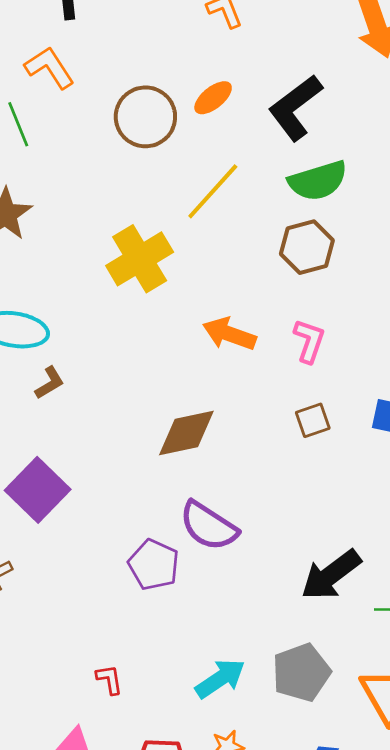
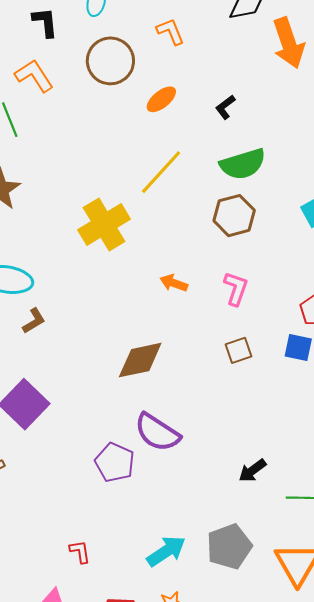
black L-shape: (295, 108) -> (225, 107), size x0.5
brown circle: (145, 117) -> (110, 61), moved
orange arrow: (229, 334) -> (174, 283), size x0.7
black arrow: (331, 575) -> (252, 471), size x0.6

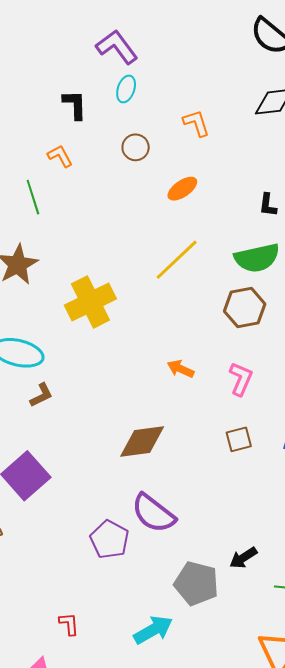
brown circle: (110, 61) -> (136, 147), size x0.6
orange L-shape: (34, 76) -> (60, 156), size x0.7
black L-shape: (225, 107) -> (268, 205), moved, turned -50
yellow cross: (104, 224) -> (90, 302), moved
gray pentagon: (229, 547) -> (196, 583), moved, turned 30

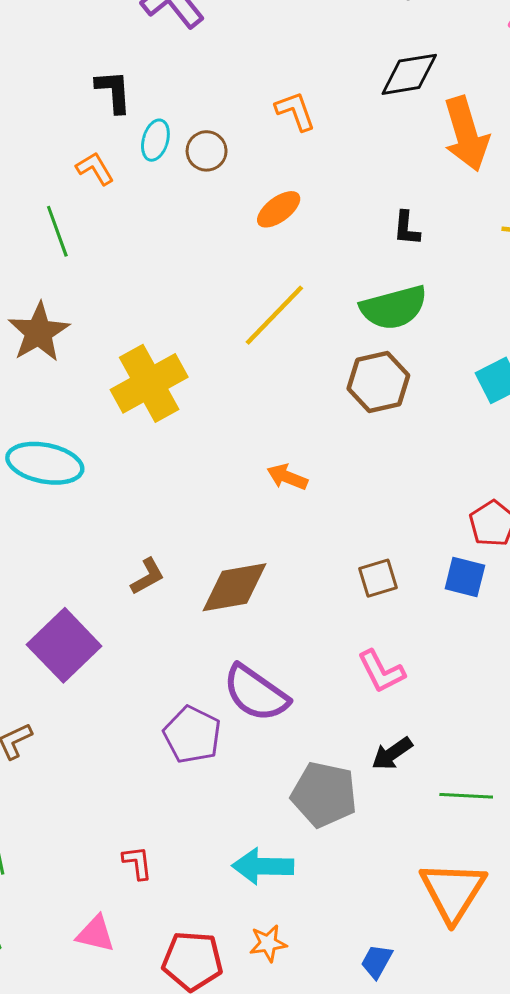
cyan ellipse: (126, 89) -> (155, 140), moved
pink L-shape: (241, 379) -> (381, 671), moved, turned 132
brown L-shape: (41, 395) -> (148, 576), moved
cyan arrow: (153, 630) -> (263, 866), turned -147

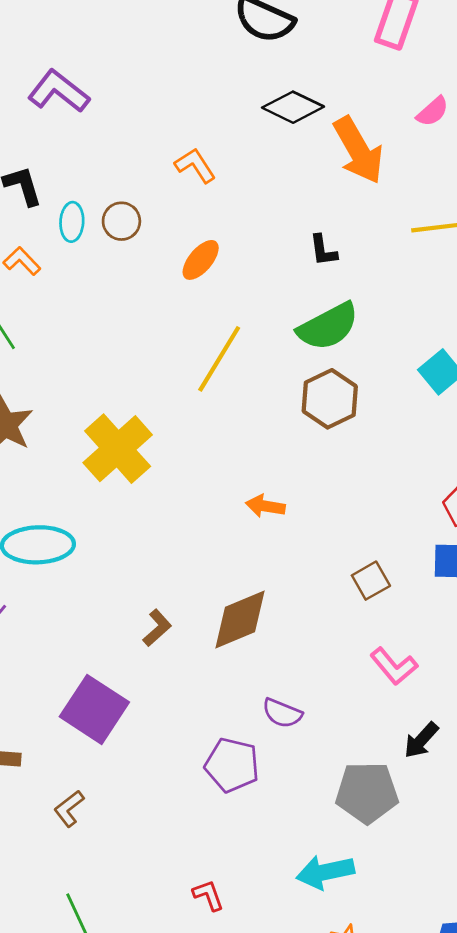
black diamond: (409, 74) -> (293, 107), turned 48
purple semicircle: (256, 693) -> (282, 713), size x0.6

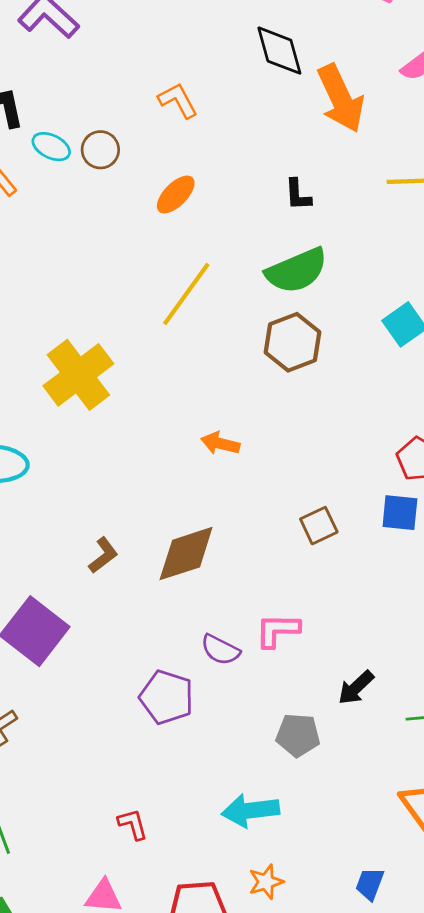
black diamond: (293, 107) -> (279, 51), turned 44
cyan ellipse: (72, 222) -> (51, 147), turned -72
pink L-shape: (394, 666) -> (277, 630), moved, turned 126
gray pentagon: (367, 793) -> (298, 735), size x0.7

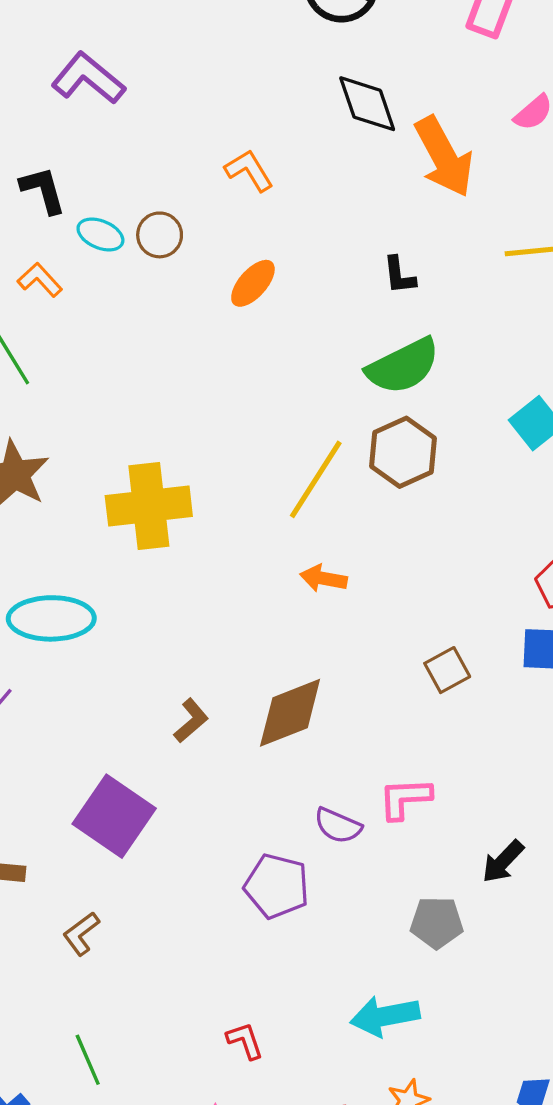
yellow line: (186, 294) -> (316, 479), moved
yellow cross: (78, 375) -> (149, 506), turned 34

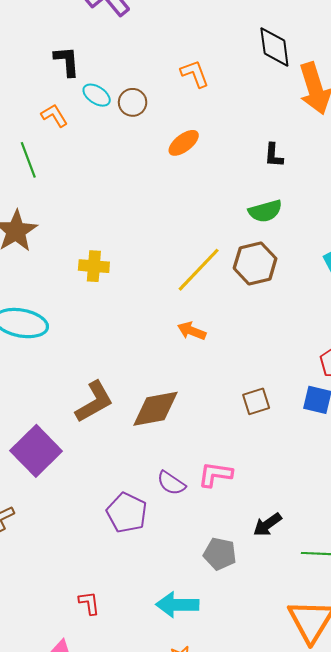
green semicircle: (403, 366) -> (265, 211), size x0.7
yellow cross: (149, 506) -> (94, 266), size x0.6
brown L-shape: (191, 721) -> (94, 402), size x1.6

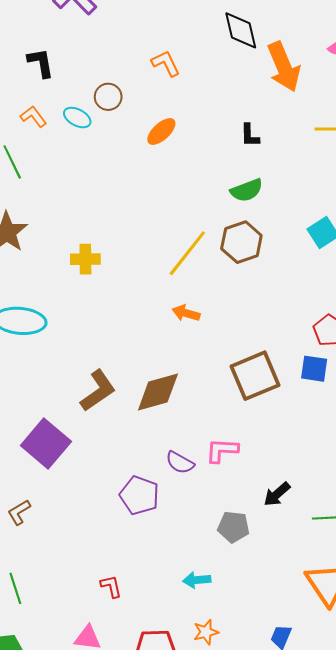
cyan ellipse: (97, 95) -> (77, 118), moved
brown square: (256, 401) -> (255, 376), size x1.8
cyan arrow: (177, 605) -> (197, 580), size x0.7

